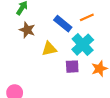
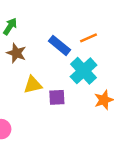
yellow triangle: (49, 49) -> (33, 85), moved
purple square: (72, 67) -> (57, 97), moved

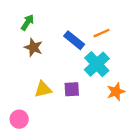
yellow triangle: (33, 85) -> (43, 89), moved

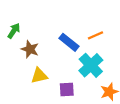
green arrow: (27, 22) -> (14, 31), moved
yellow triangle: (43, 89) -> (39, 76), moved

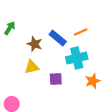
brown star: (30, 49) -> (35, 44), moved
cyan cross: (91, 65) -> (77, 58), turned 30

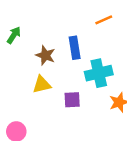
orange line: (81, 32) -> (104, 20), moved
blue rectangle: (58, 38) -> (75, 48), turned 42

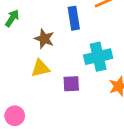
blue rectangle: (75, 48) -> (74, 18), moved

